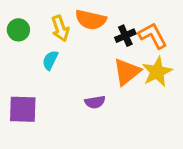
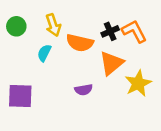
orange semicircle: (91, 20) -> (80, 43), moved
yellow star: (157, 72) -> (138, 83), moved

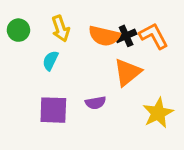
orange semicircle: (80, 43) -> (104, 36), moved
yellow star: (138, 83) -> (158, 113), moved
purple square: (20, 96) -> (53, 110), moved

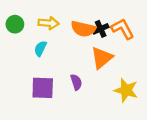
yellow arrow: (61, 29) -> (48, 23), turned -66
purple semicircle: (96, 103) -> (76, 82), turned -98
yellow star: (158, 113) -> (126, 90), turned -30

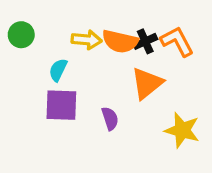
yellow arrow: (48, 23) -> (87, 40), moved
purple square: (43, 88) -> (61, 105), moved

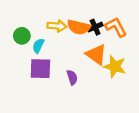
green circle: (21, 35) -> (22, 36), moved
orange triangle: (147, 83) -> (96, 54), turned -45
yellow star: (182, 130) -> (115, 66), moved

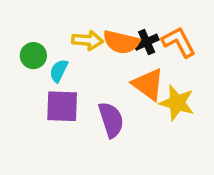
purple semicircle: (72, 77) -> (111, 120), size x1.5

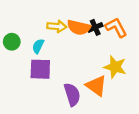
green circle: (33, 56) -> (12, 42), moved
orange triangle: (148, 84) -> (96, 86), moved
purple semicircle: (111, 120) -> (72, 94), moved

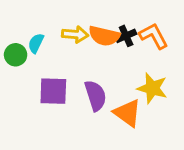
cyan semicircle: (38, 46) -> (36, 43), moved
purple semicircle: (72, 94) -> (96, 95), moved

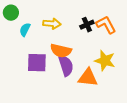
orange semicircle: (104, 36) -> (61, 51), moved
green circle: (16, 55) -> (11, 13), moved
orange triangle: (127, 113) -> (88, 78), turned -30

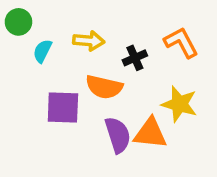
black cross: (87, 25) -> (135, 58), moved
purple semicircle: (66, 66) -> (118, 135), moved

